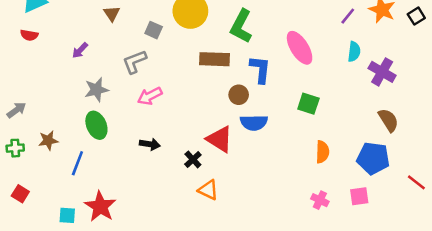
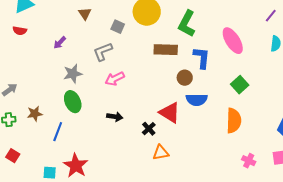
green square: (308, 104) -> (240, 85), turned 30
orange semicircle: (322, 152) -> (234, 121), moved, size x1.4
orange triangle: (208, 190) -> (161, 153), turned -36

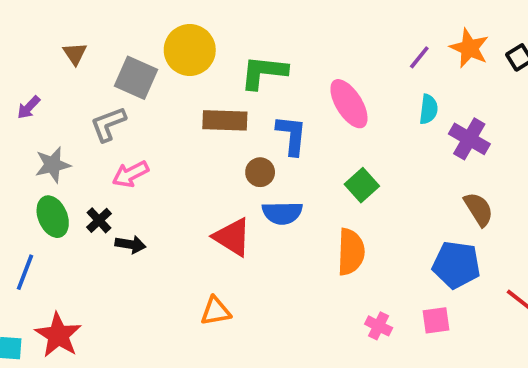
green L-shape: (187, 24) -> (264, 72), turned 68
gray square: (118, 27) -> (136, 78), size x1.6
black cross: (149, 129) -> (99, 220), moved

